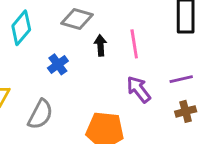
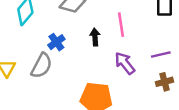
black arrow: (100, 45) -> (95, 37), moved
gray semicircle: (40, 114) -> (41, 66), moved

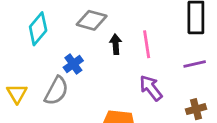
black arrow: (95, 37) -> (116, 44), moved
purple line: (161, 54) -> (195, 64), moved

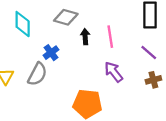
cyan diamond: (38, 29) -> (23, 24), turned -40
purple line: (195, 64) -> (149, 53), turned 54
brown cross: (196, 109) -> (153, 80), moved

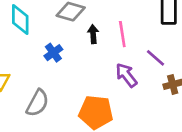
purple line: (149, 53) -> (155, 58), moved
gray semicircle: (37, 74) -> (37, 103), moved

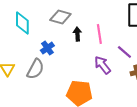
gray semicircle: (37, 103) -> (35, 69), moved

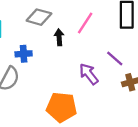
pink line: (99, 34) -> (85, 23), moved, turned 42
blue cross: (47, 48) -> (24, 54), turned 32

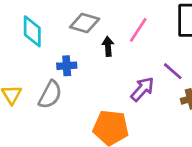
purple arrow: (89, 74) -> (142, 89), turned 80

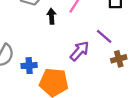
blue cross: (67, 66) -> (29, 66), moved

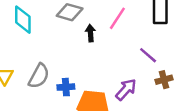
purple arrow: (80, 51) -> (126, 90), moved

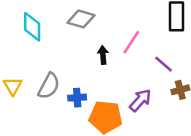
pink line: (117, 18) -> (131, 42), moved
black arrow: (90, 33) -> (103, 55), moved

